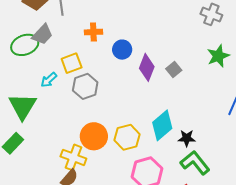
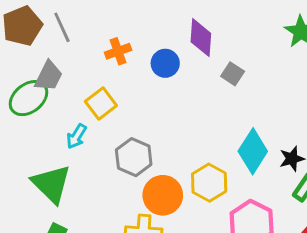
purple diamond: (147, 67) -> (201, 38), moved
gray square: (174, 69) -> (233, 74), moved
gray hexagon: (85, 86) -> (134, 157), moved

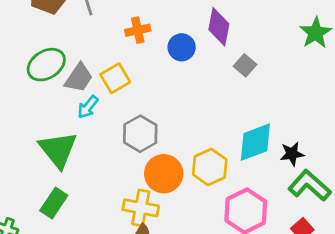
gray trapezoid: (49, 76) -> (79, 78), moved
cyan diamond: (253, 151) -> (255, 142), turned 30

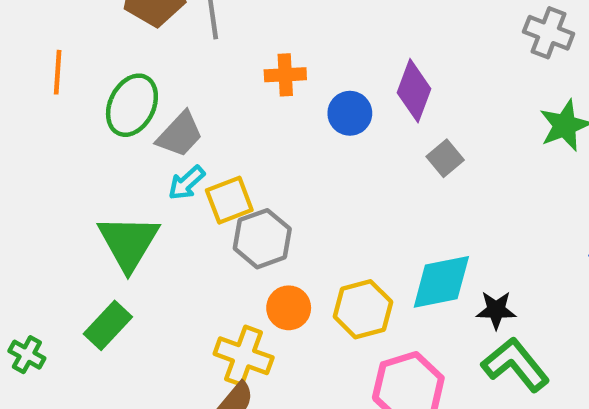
green ellipse: (46, 65) -> (132, 105), turned -42
yellow square: (115, 78) -> (229, 200), moved
orange circle: (164, 174) -> (289, 308), size x0.7

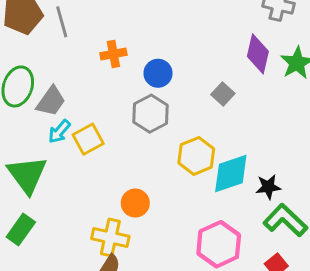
purple diamond: (414, 91) -> (258, 54), moved
gray hexagon: (262, 239) -> (150, 114), moved
yellow hexagon: (363, 309) -> (196, 156), moved

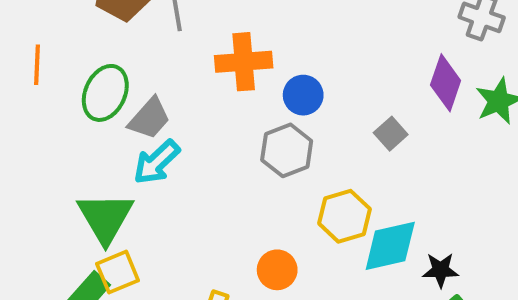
orange cross: (113, 54) -> (244, 62), size x1.5
cyan arrow: (59, 132) -> (157, 162), size x1.4
yellow square: (88, 139) -> (118, 272), moved
orange circle: (135, 203) -> (277, 270), moved

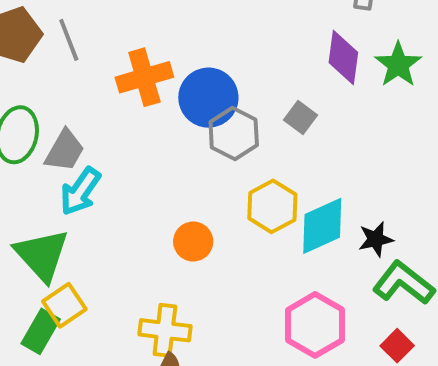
blue circle: (303, 95) -> (208, 98), size x1.5
gray hexagon: (287, 150) -> (234, 133), moved
orange circle: (277, 270) -> (193, 241), moved

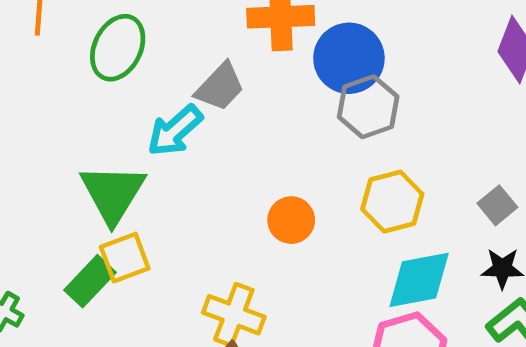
gray square: (301, 117) -> (497, 205), moved
gray trapezoid: (65, 151) -> (220, 87), moved
cyan diamond: (322, 226) -> (419, 280), moved

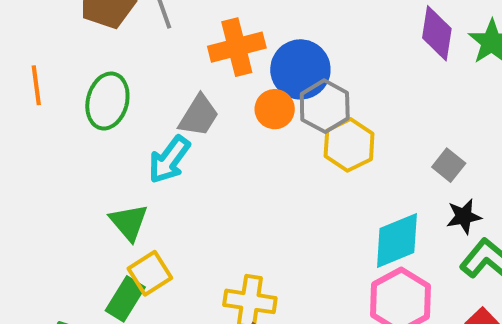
green triangle: (113, 193) -> (129, 222), size x0.7
yellow hexagon: (392, 202) -> (349, 145), moved
orange circle: (291, 220) -> (275, 109), moved

